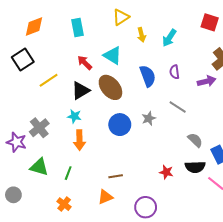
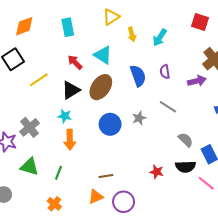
brown ellipse: (110, 87) -> (101, 87), turned 75
purple circle: (146, 207) -> (124, 202), moved

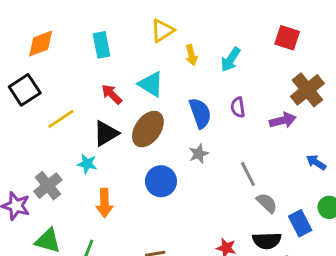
gray line: (168, 107) -> (248, 174), moved, turned 30
cyan star: (65, 116) -> (87, 164), moved
gray star: (139, 118) -> (199, 154), moved

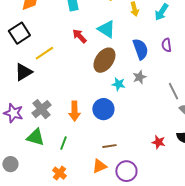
black triangle: (106, 133) -> (23, 72), moved
cyan star: (87, 164) -> (118, 84), moved
blue circle: (161, 181) -> (103, 109), moved
gray cross: (48, 186) -> (41, 109), moved

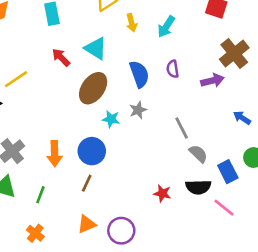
brown line: (109, 146) -> (87, 183), moved, turned -56

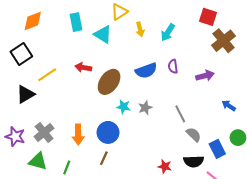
cyan triangle: (96, 48) -> (103, 34), moved
brown cross: (234, 54) -> (224, 41), moved
red arrow: (61, 57) -> (83, 67), moved, turned -35
blue semicircle: (139, 74) -> (146, 71), turned 90
gray star: (138, 110) -> (145, 108), moved

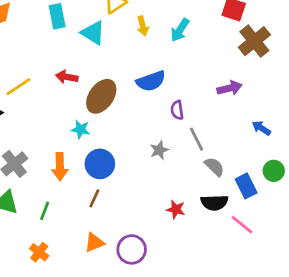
purple semicircle: (173, 66) -> (177, 110), moved
cyan star: (123, 107) -> (81, 129), moved
gray star: (145, 108) -> (159, 150), moved

